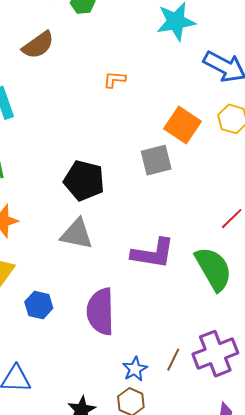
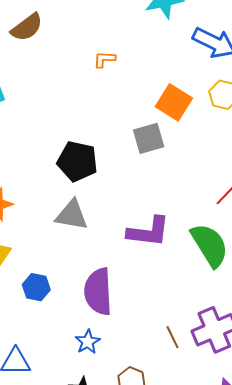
brown line: (173, 360) -> (172, 337), turned -50
blue star: (135, 369) -> (88, 342), moved

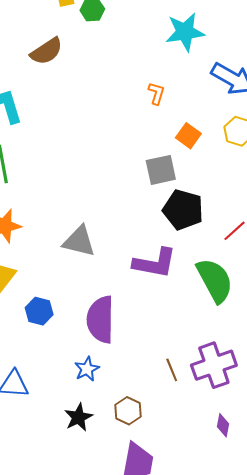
orange L-shape: (104, 59) -> (156, 93), moved, turned 100
orange square: (174, 102) -> (188, 136), size x0.7
black pentagon: (77, 161) -> (183, 210), moved

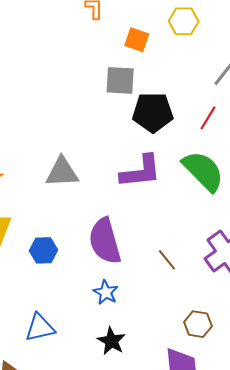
gray square: (161, 170) -> (120, 80), turned 32
brown line: (172, 370) -> (167, 260), moved
brown hexagon: (128, 411) -> (198, 324), moved

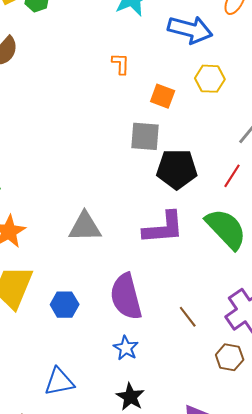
brown hexagon: (198, 324) -> (230, 357), moved

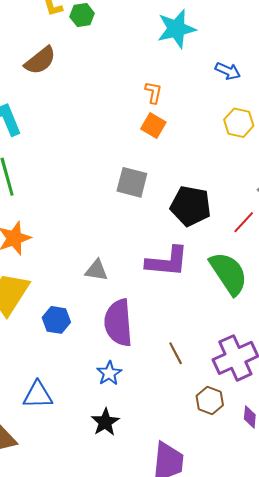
blue arrow: (190, 30) -> (228, 71), size x0.6
orange square: (163, 96) -> (153, 126), moved
gray square: (145, 136) -> (132, 182), moved
gray triangle: (85, 227) -> (96, 270), moved, size x0.7

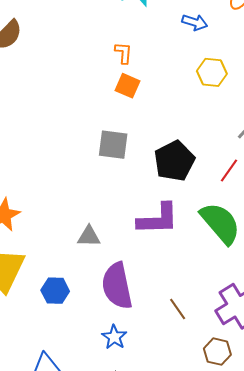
black pentagon: (191, 206) -> (174, 161), turned -30

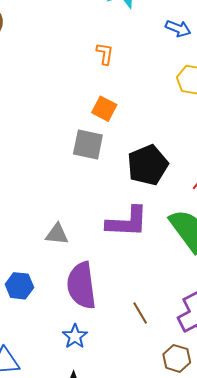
orange square: (128, 86) -> (104, 109), moved

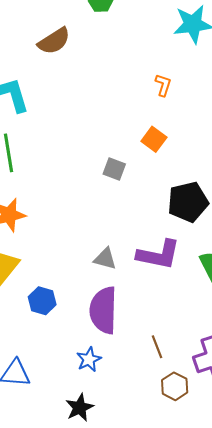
gray square: (88, 144) -> (114, 169), moved, size x0.7
gray triangle: (57, 234) -> (105, 259), moved
brown hexagon: (177, 358) -> (175, 386), moved

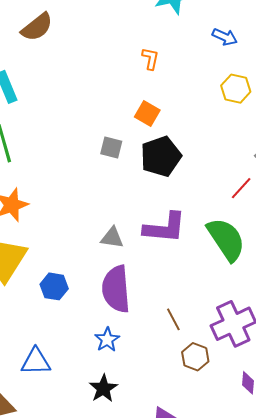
black pentagon: (188, 202) -> (161, 156), moved

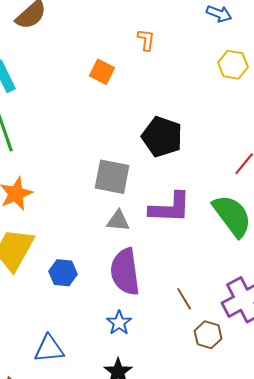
orange square: (147, 114) -> (102, 72), moved
gray square: (111, 148) -> (112, 177), moved, size x1.6
black pentagon: (161, 156) -> (162, 137), turned -30

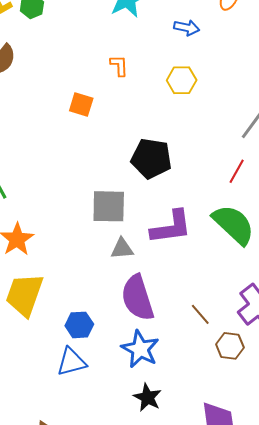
yellow hexagon: (233, 65) -> (182, 80), moved
blue hexagon: (63, 273) -> (79, 325), moved
blue star: (119, 323) -> (140, 349), size x1.5
blue triangle: (49, 349) -> (71, 362), moved

